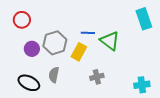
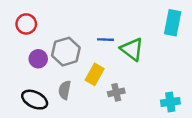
cyan rectangle: (144, 19) -> (173, 23), turned 30
yellow rectangle: (79, 52) -> (95, 74), moved

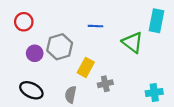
blue line: (105, 40) -> (96, 26), moved
green triangle: (132, 49) -> (133, 42), moved
gray semicircle: (65, 90) -> (71, 95), moved

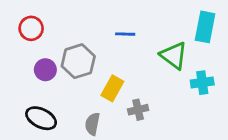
cyan cross: (154, 92) -> (202, 83), moved

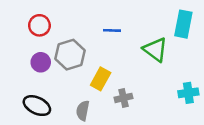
red circle: (31, 28) -> (39, 25), moved
cyan cross: (202, 83) -> (188, 93), moved

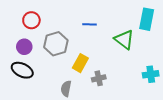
purple circle: (41, 62) -> (24, 47), moved
black ellipse: (37, 106) -> (22, 70), moved

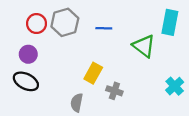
gray hexagon: (56, 44) -> (65, 22), moved
cyan cross: (151, 74) -> (175, 86), turned -35
gray cross: (99, 78) -> (114, 91), turned 32

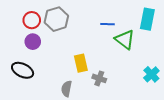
blue line: (104, 28) -> (107, 24), moved
purple circle: (28, 54) -> (33, 42), moved
yellow rectangle: (93, 73) -> (81, 63), turned -42

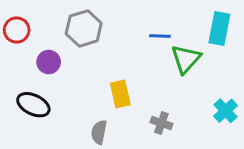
red circle: (32, 20) -> (17, 30), moved
green triangle: (125, 40) -> (186, 59), turned 35
gray cross: (99, 78) -> (161, 123), moved

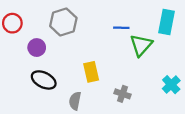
black ellipse: (33, 105) -> (44, 80), moved

